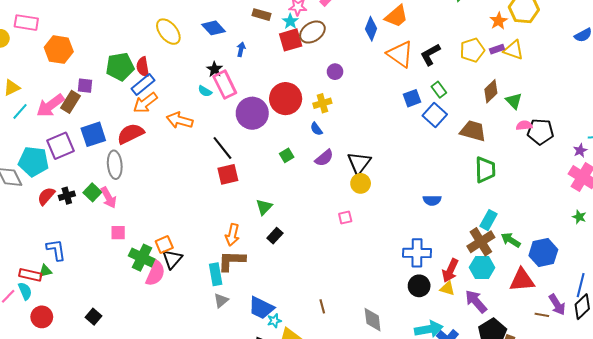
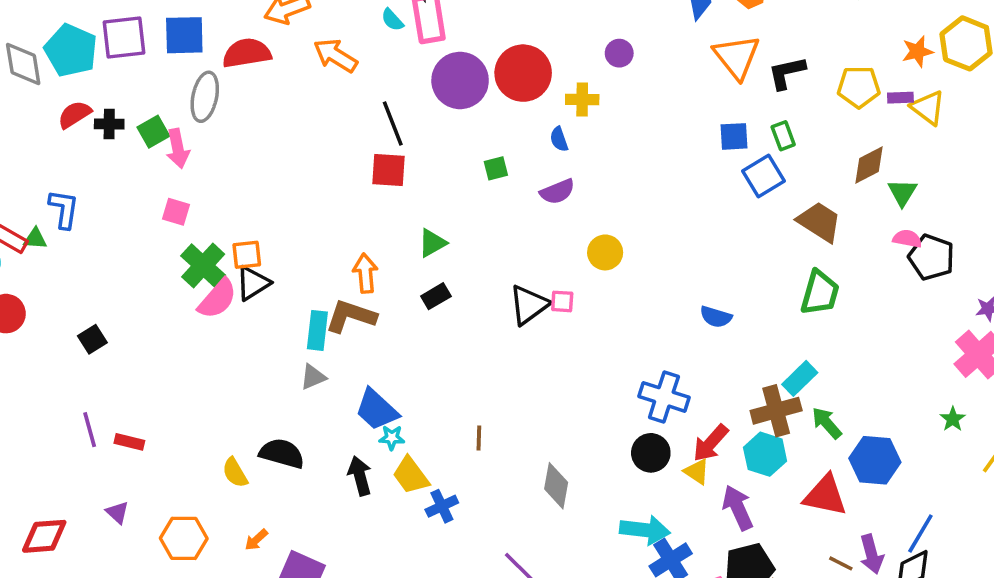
black triangle: (359, 163) -> (529, 305), moved
orange arrow: (232, 235) -> (365, 273), turned 145

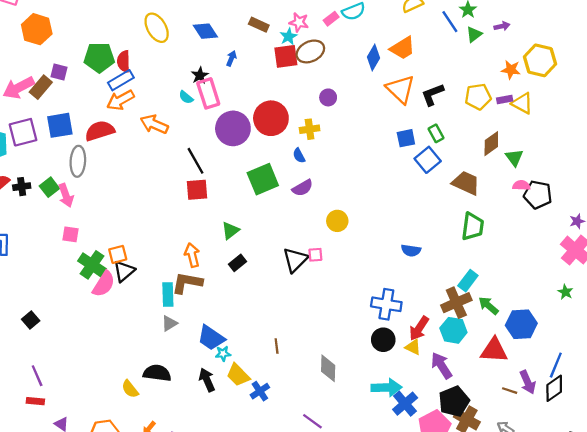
orange star: (917, 51) -> (511, 70), turned 30
green square: (496, 168) -> (263, 179), size x2.0
red rectangle: (129, 442) -> (35, 401), moved

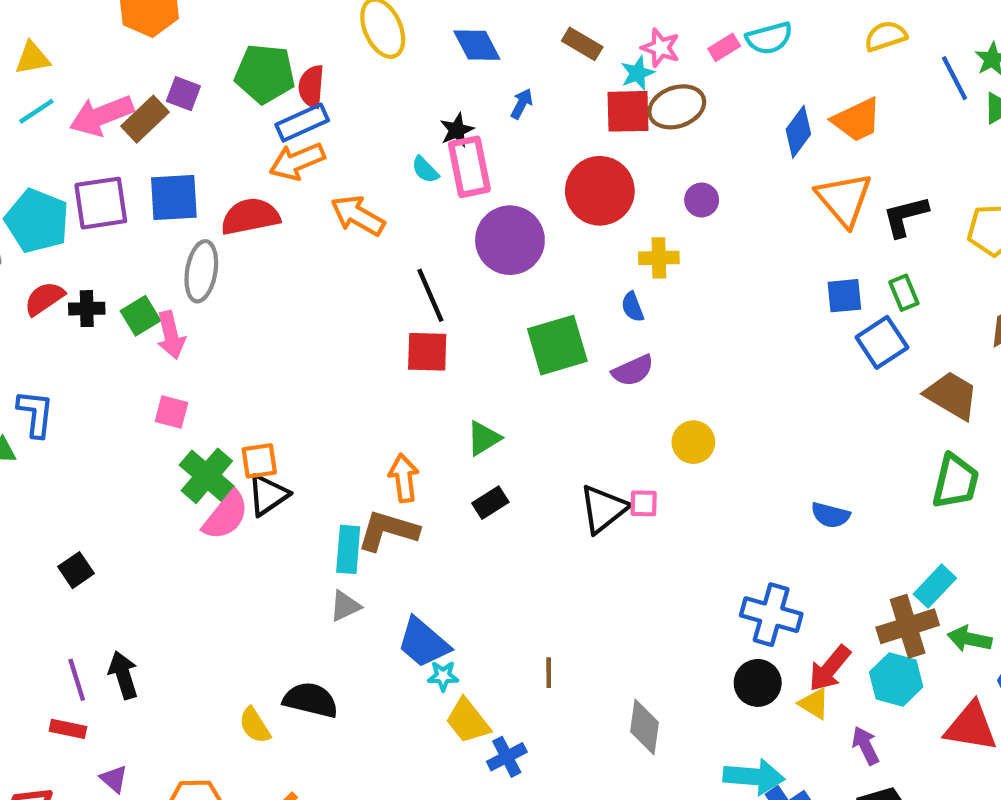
red circle: (271, 118) -> (600, 191), moved
green arrow: (488, 306) -> (969, 639), turned -35
purple arrow: (441, 366) -> (865, 746), size x0.7
black arrow: (207, 380) -> (123, 675), moved

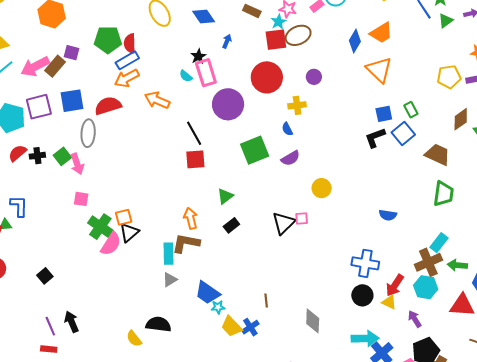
black L-shape: (905, 216) -> (375, 138), moved
blue cross: (507, 757) -> (250, 327), moved

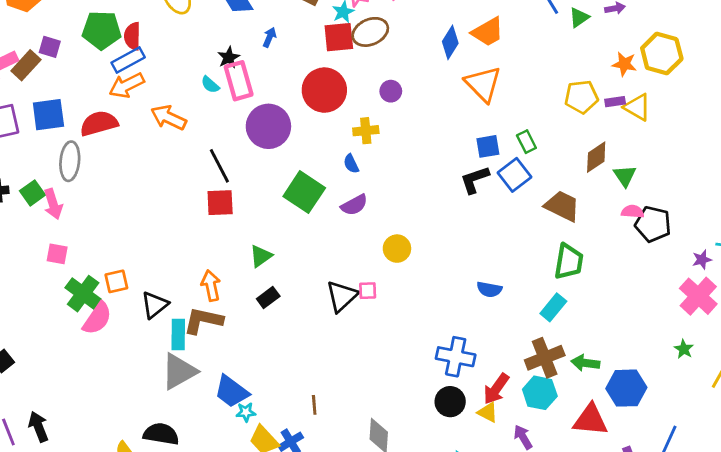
green square: (255, 150) -> (304, 192), turned -36
black triangle: (129, 232) -> (155, 305), moved
cyan rectangle: (439, 243) -> (553, 307), moved
gray triangle: (170, 280) -> (179, 371), size x1.8

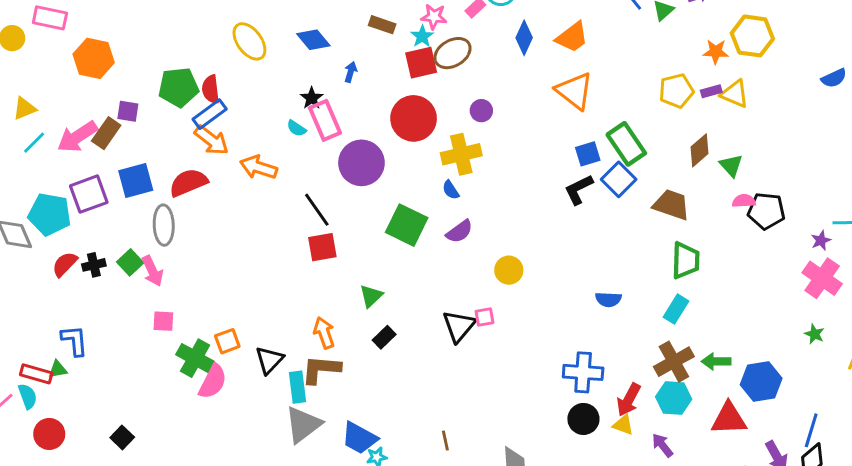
blue diamond: (450, 42) -> (524, 38), moved
orange arrow: (127, 85) -> (211, 140), turned -108
yellow cross: (366, 131) -> (461, 154), size x1.5
green rectangle: (526, 142) -> (626, 144), size x1.8

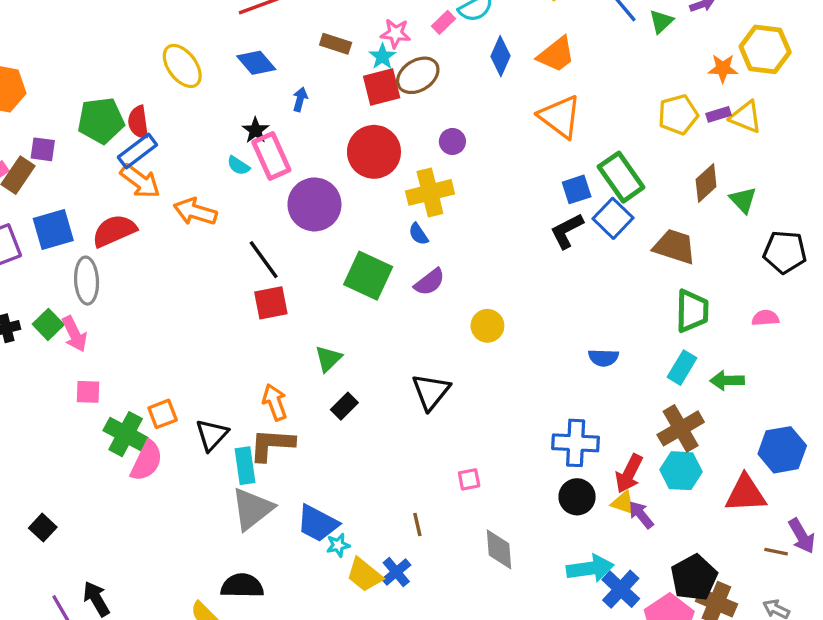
pink semicircle: (744, 201) -> (765, 318), moved
pink square: (485, 317) -> (469, 479), moved
green arrow: (716, 361) -> (727, 380), moved
purple arrow: (662, 445) -> (641, 515), moved

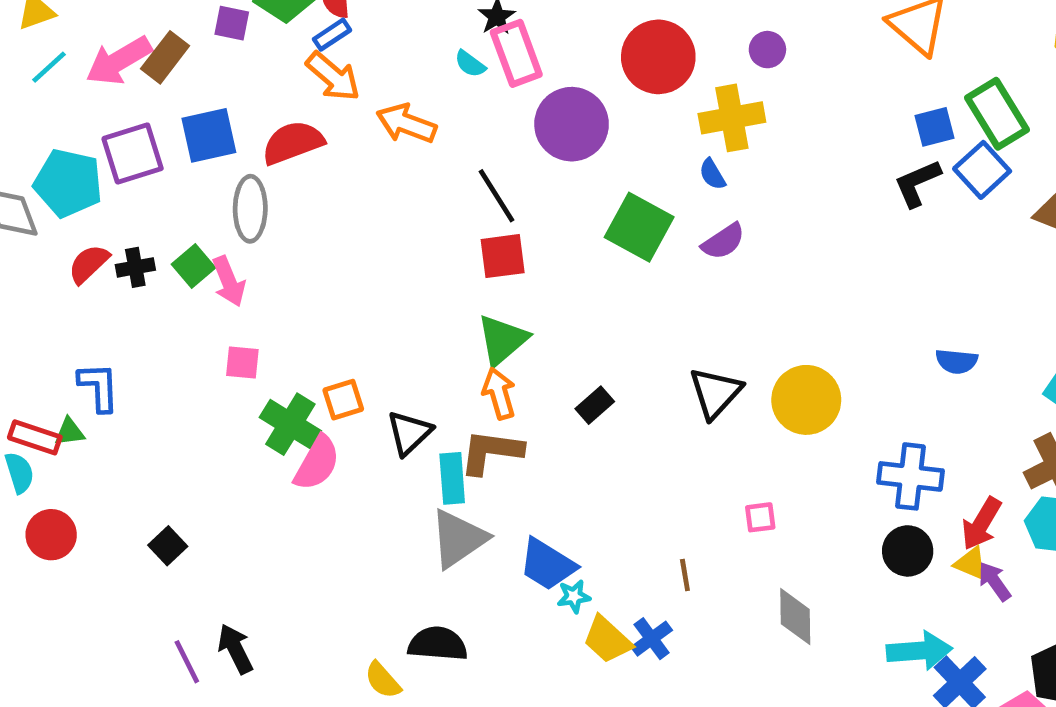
purple square: (43, 149) -> (232, 23), moved
blue rectangle: (137, 151) -> (332, 35), size x0.7
yellow circle: (487, 326) -> (806, 400), moved, size x1.5
green triangle: (328, 359) -> (502, 340), moved, size x1.4

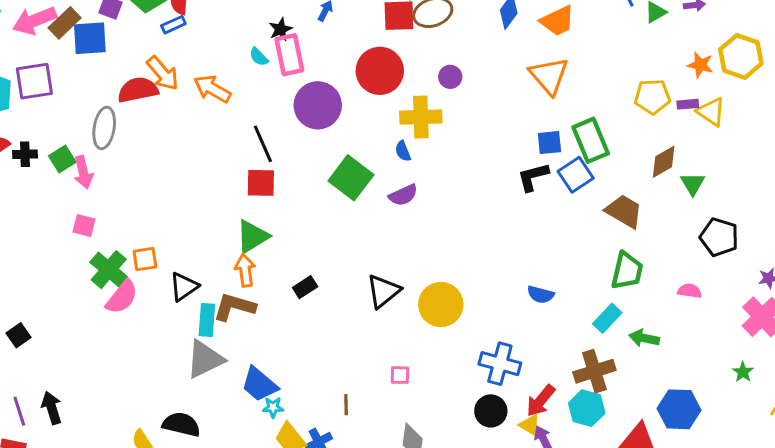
orange arrow: (333, 76) -> (163, 73), moved
blue square: (209, 135) -> (90, 38), moved

